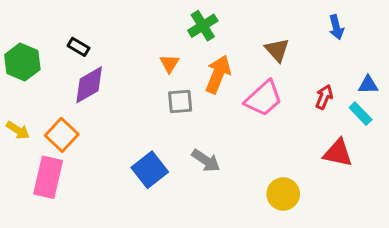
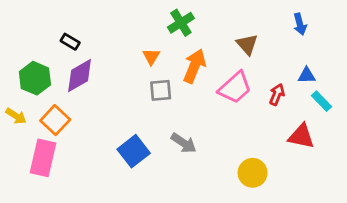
green hexagon: (22, 62) -> (35, 78), moved
blue triangle: (368, 85) -> (307, 75), moved
red arrow: (324, 97) -> (277, 94), moved

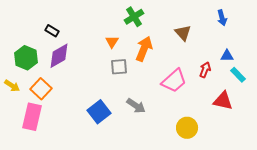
pink trapezoid: (235, 88) -> (174, 81), moved

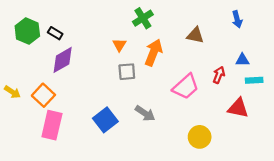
brown triangle: (183, 33) -> (195, 35), turned -36
green hexagon: (26, 58) -> (27, 31), moved
cyan rectangle: (238, 75) -> (254, 80), turned -49
pink rectangle: (32, 117) -> (52, 125), moved

